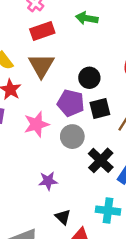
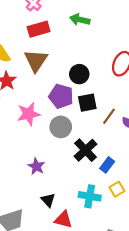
purple star: (48, 181) -> (36, 166), turned 30

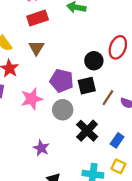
brown triangle: (36, 60) -> (36, 48), size x0.7
black circle: (79, 74) -> (94, 61), moved
blue rectangle: (107, 165) -> (117, 140), moved
yellow square: (117, 189) -> (118, 166), turned -32

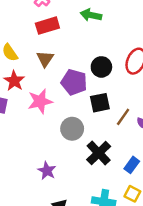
black circle: (94, 61) -> (101, 67), moved
purple pentagon: (62, 81) -> (74, 82), moved
pink star: (32, 99) -> (40, 101), moved

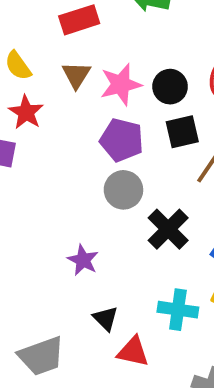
purple pentagon: (74, 82) -> (122, 140), moved
pink star: (40, 101) -> (121, 84), moved
black square: (100, 103) -> (182, 132), moved

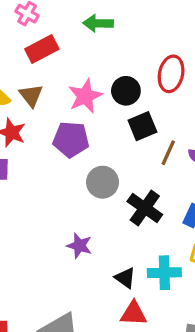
brown triangle: (76, 75) -> (31, 95), moved
purple pentagon: (122, 140) -> (71, 139), moved
black triangle: (105, 318) -> (125, 278), moved

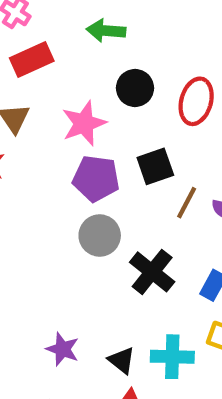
black circle: (126, 91) -> (135, 88), moved
purple pentagon: (71, 139) -> (96, 178), moved
purple star: (79, 246) -> (63, 349), moved

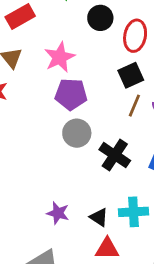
black circle: (135, 88) -> (100, 18), moved
black square: (155, 166) -> (131, 75), moved

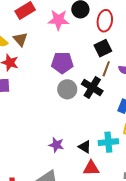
pink star: (60, 57) -> (58, 20), moved, turned 30
black cross: (115, 155) -> (92, 88), moved

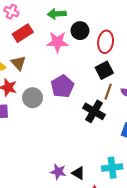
purple pentagon: (62, 63) -> (62, 86), turned -30
gray circle: (67, 89) -> (33, 98), moved
black triangle: (85, 147) -> (78, 173), moved

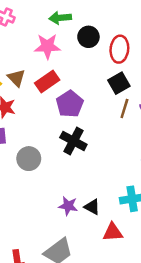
red rectangle: (23, 33) -> (47, 81), moved
pink star: (57, 42) -> (47, 46), moved
gray circle: (33, 98) -> (29, 159), moved
black cross: (94, 111) -> (73, 141), moved

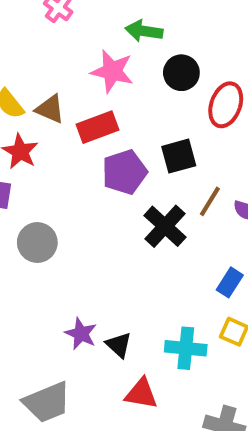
brown triangle: (16, 78) -> (50, 109), turned -36
black square: (119, 83) -> (179, 156), moved
black cross: (73, 141) -> (165, 226), moved

